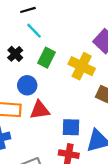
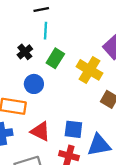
cyan line: (34, 31) -> (45, 31), turned 42
red triangle: (40, 110) -> (40, 131), moved, turned 30

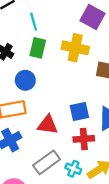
cyan line: (45, 31) -> (34, 22), moved

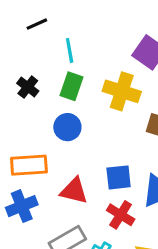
blue circle: (25, 80) -> (67, 127), moved
red cross: (84, 139) -> (121, 215), turned 30

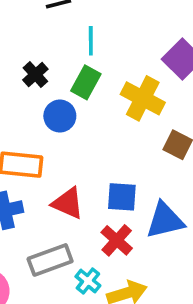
blue circle: (67, 127) -> (60, 116), moved

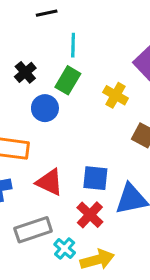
yellow cross: (143, 98) -> (116, 95), size x0.7

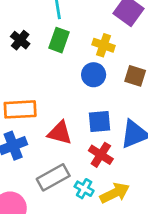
blue circle: (45, 108) -> (94, 75), moved

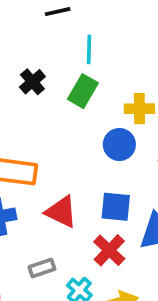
yellow cross: (104, 45) -> (139, 109), turned -30
gray rectangle: (53, 177) -> (42, 268), size x0.6

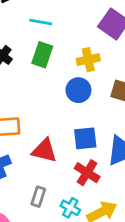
cyan line: (89, 49) -> (41, 22), turned -70
gray rectangle: (42, 268) -> (38, 197), turned -42

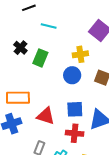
green rectangle: (42, 55) -> (40, 58), moved
red cross: (87, 173) -> (75, 133), turned -30

